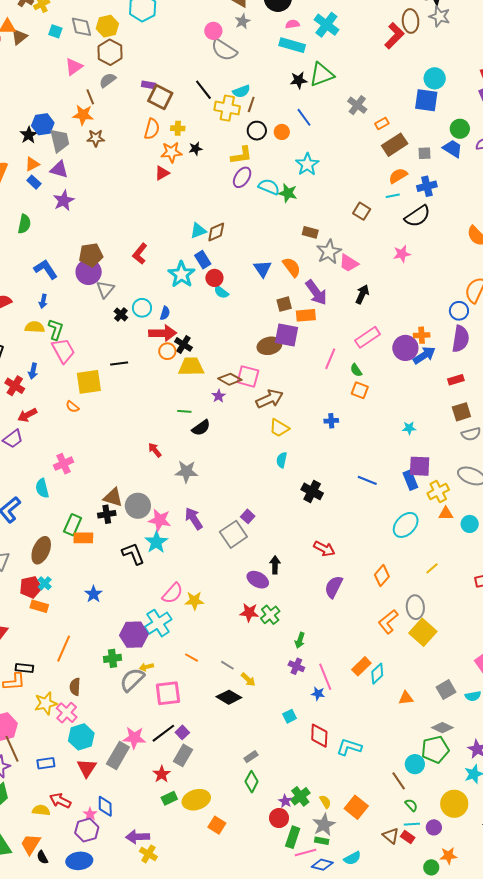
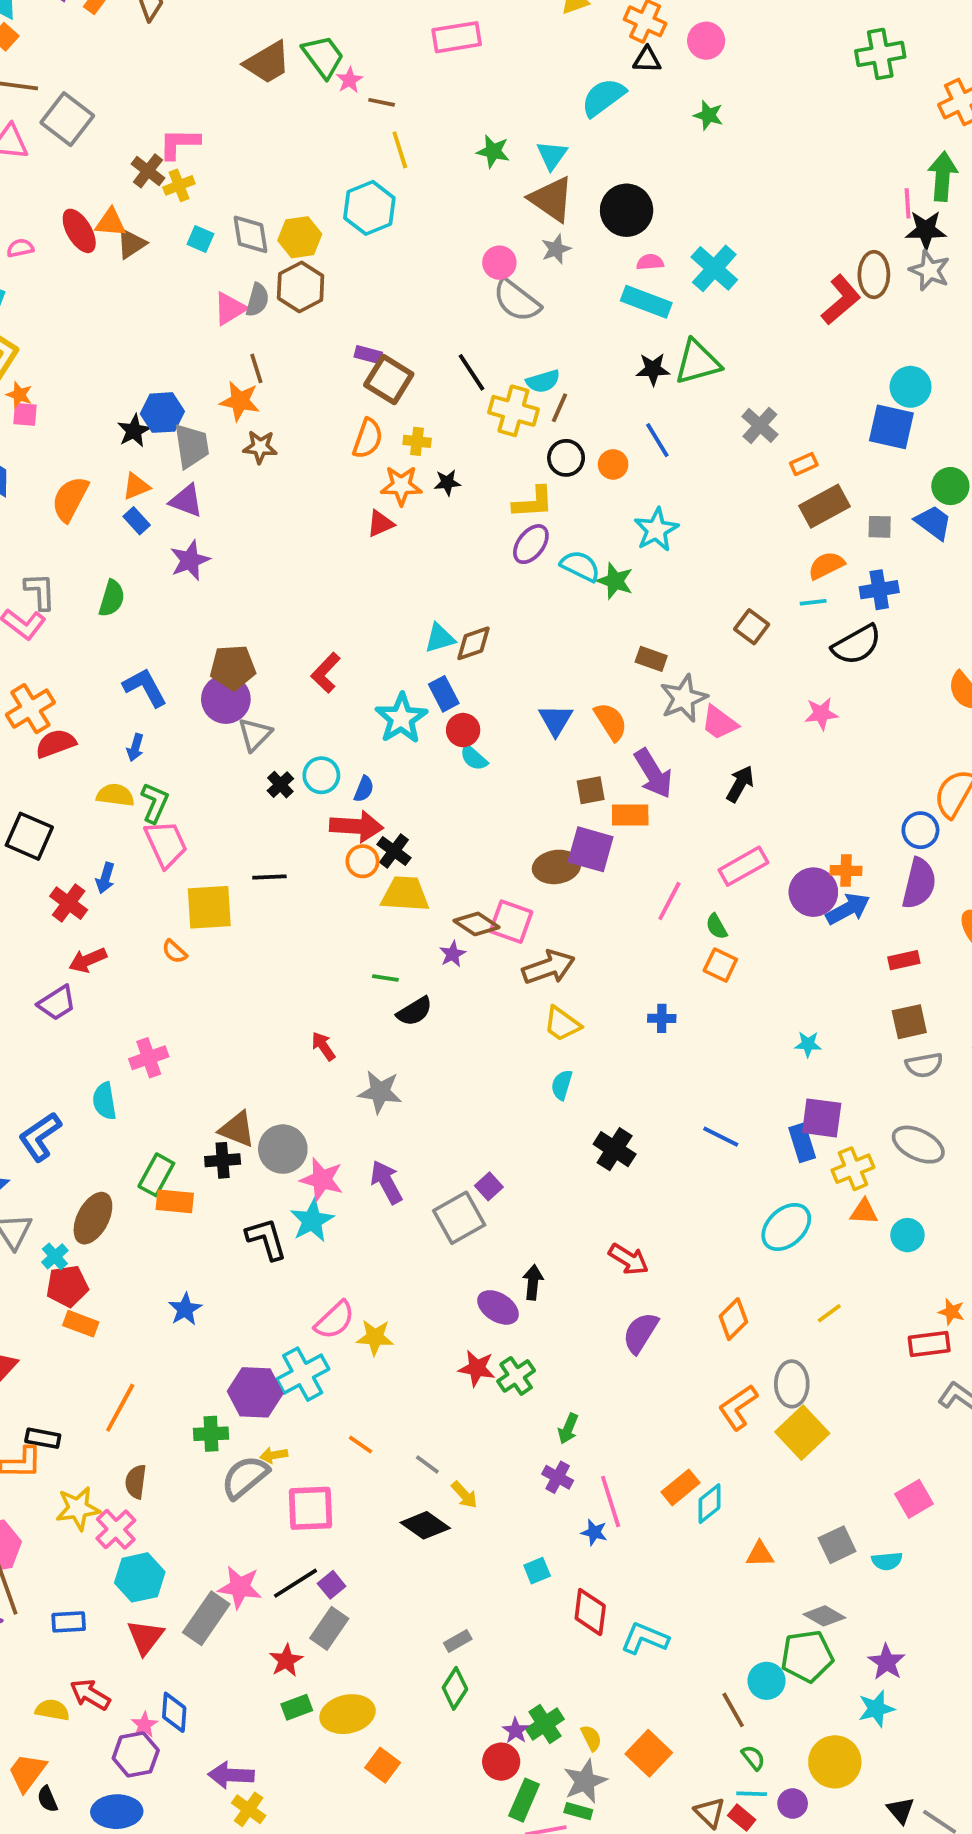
gray semicircle: (108, 80) -> (257, 300), moved, turned 138
cyan cross: (45, 583) -> (55, 1256), moved

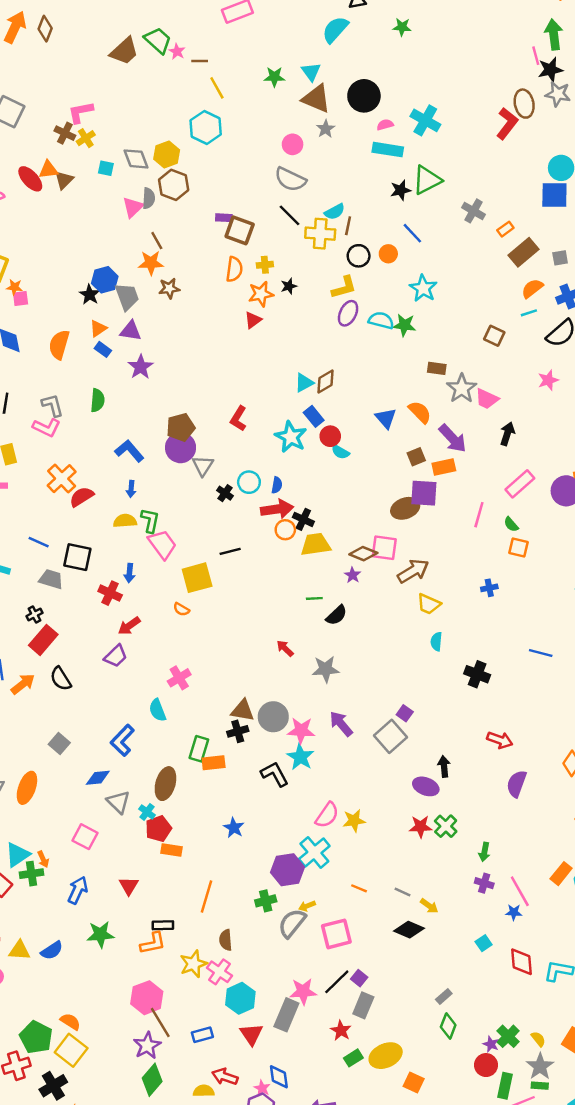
gray semicircle: (517, 301) -> (290, 179), moved

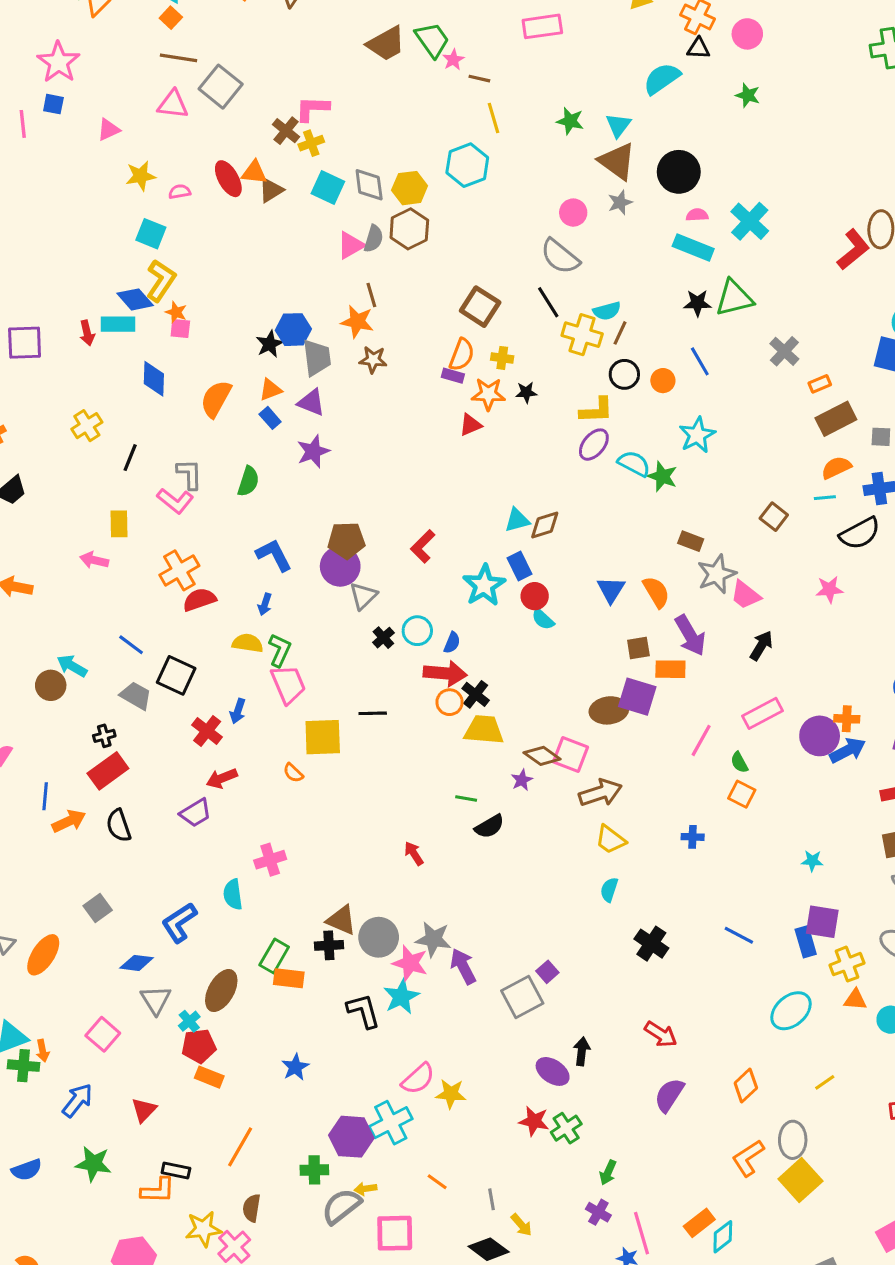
cyan square: (106, 168) -> (328, 188), size x1.5
purple rectangle: (224, 218) -> (453, 376), moved
gray star: (326, 669) -> (433, 939), moved
gray line: (403, 892) -> (492, 1199), turned 42

